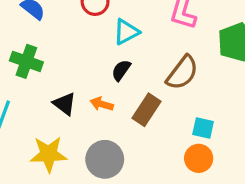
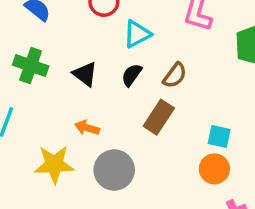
brown semicircle: (182, 73) -> (175, 75), moved, size x0.7
black triangle: (65, 104) -> (85, 74), moved
orange arrow: (102, 104) -> (87, 128), moved

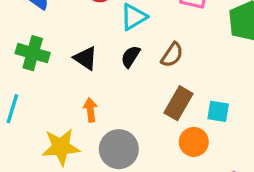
brown rectangle: (159, 117) -> (179, 103), moved
orange arrow: (87, 128) -> (90, 110), turned 70
orange circle: (214, 169) -> (194, 142), moved

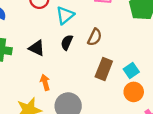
cyan square: (218, 111) -> (131, 71), turned -35
orange circle: (194, 142) -> (134, 92), moved

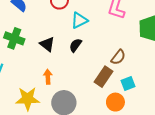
brown semicircle: (95, 37) -> (118, 57), moved
orange circle: (134, 92) -> (115, 102), moved

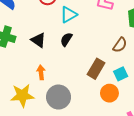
brown semicircle: (118, 57) -> (120, 45), moved

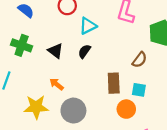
brown rectangle: (96, 69) -> (114, 83), turned -36
orange arrow: (41, 72) -> (57, 84), turned -48
cyan square: (121, 74) -> (139, 90), turned 32

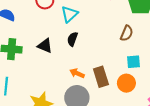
brown rectangle: (114, 83) -> (101, 77), moved
orange arrow: (57, 84) -> (77, 73), moved

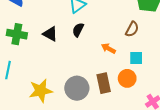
orange arrow: (77, 73) -> (108, 48), moved
brown rectangle: (101, 77) -> (104, 83), moved

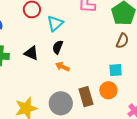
brown semicircle: (132, 29) -> (122, 41), moved
orange arrow: (108, 48) -> (63, 67), moved

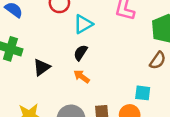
black triangle: (31, 53) -> (42, 67), moved, turned 49

